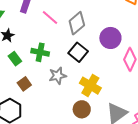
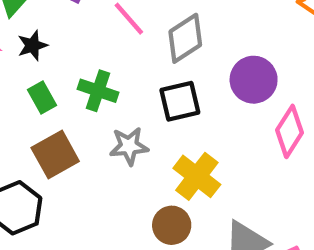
black square: (78, 52) -> (180, 101), turned 30
brown square: (24, 84) -> (55, 154), size x1.5

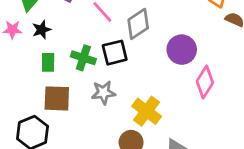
green rectangle: (42, 97) -> (48, 62), turned 30
black square: (180, 101) -> (115, 53), moved
brown square: (55, 154) -> (57, 98), turned 32

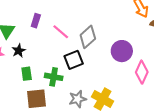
green cross: (83, 58) -> (54, 77), moved
gray star: (103, 93) -> (78, 99), moved

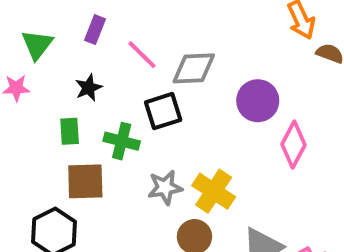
gray diamond: (88, 37) -> (194, 68), turned 35
black star: (19, 51) -> (89, 88), moved

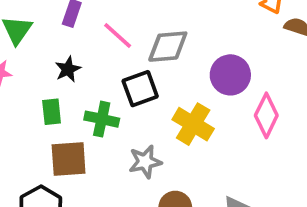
yellow cross: (214, 191) -> (193, 124), moved

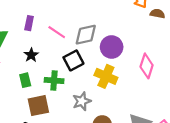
purple circle: (230, 75) -> (112, 47), moved

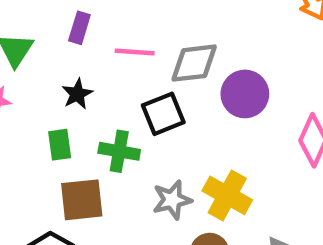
pink line: (57, 32) -> (135, 52), turned -36
yellow cross: (106, 76) -> (227, 195), moved

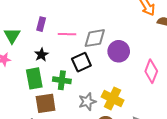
green rectangle: (60, 145) -> (34, 78), size x1.5

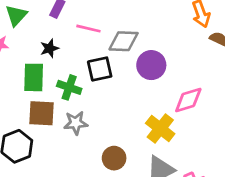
pink diamond: (151, 71) -> (188, 100), turned 40
yellow cross: (113, 98) -> (160, 128), moved
gray star: (87, 102) -> (76, 123), moved

